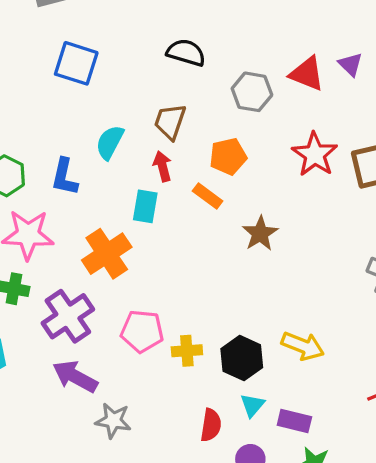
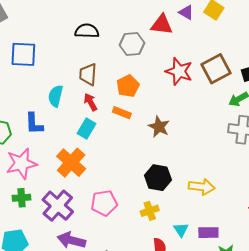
cyan rectangle: (145, 206) -> (87, 128), turned 36
yellow cross: (187, 351) -> (150, 211), moved
black hexagon: (242, 358) -> (158, 178), moved

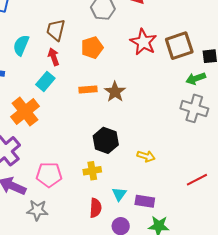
orange rectangle: (122, 113) -> (88, 89), moved, turned -36
yellow arrow: (202, 187) -> (146, 156), size x0.7
pink pentagon: (104, 203) -> (49, 175), moved

